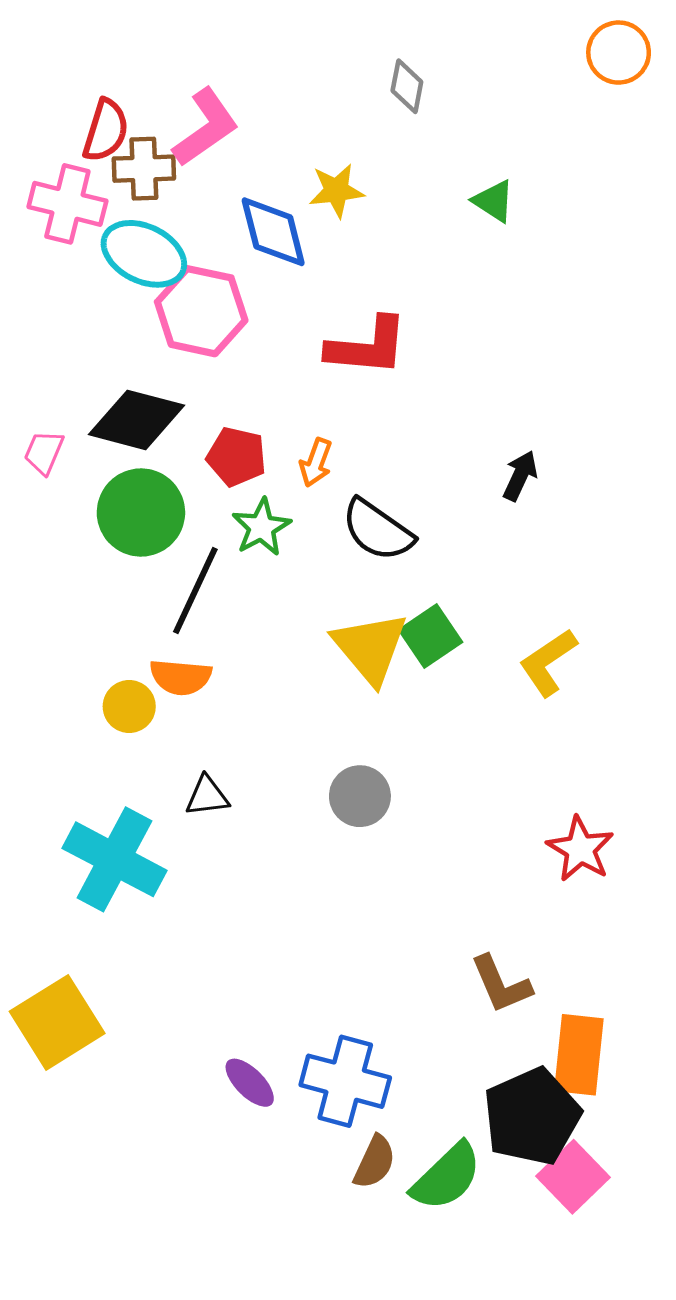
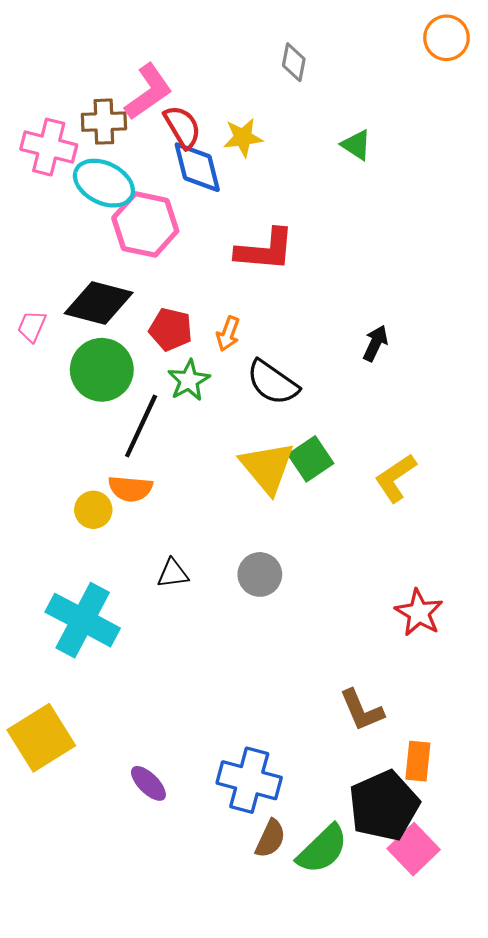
red semicircle: (106, 130) -> (182, 127), moved, turned -48
black triangle: (207, 796) -> (173, 573), moved
orange rectangle: (579, 1055) -> (418, 761), size x0.7
purple ellipse: (250, 1083) -> (148, 783), moved

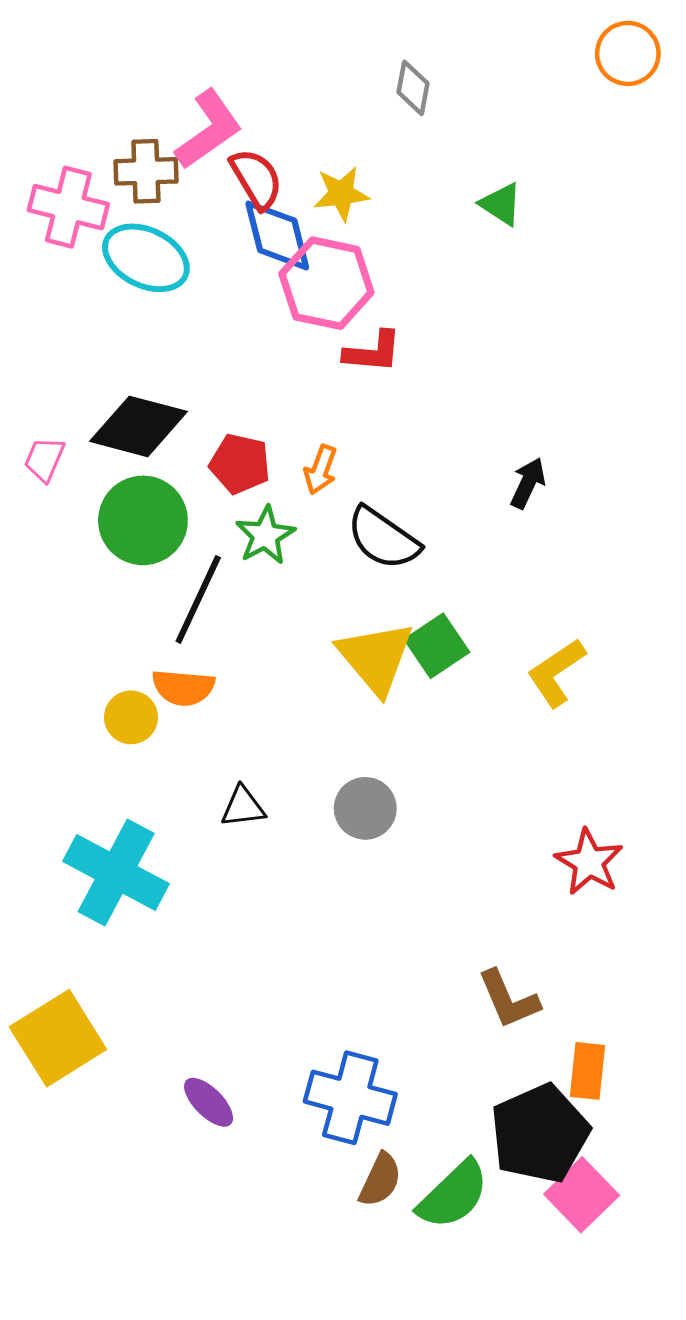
pink hexagon: (145, 224) -> (326, 283), moved
red L-shape: (265, 250) -> (373, 352), size x0.7

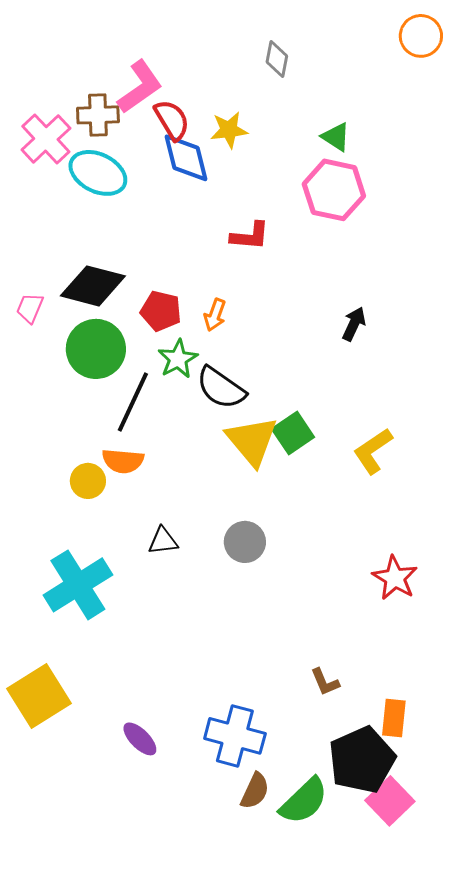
pink cross: (68, 207) -> (46, 139), turned 33
pink hexagon: (326, 283) -> (334, 190), moved
black semicircle: (383, 538) -> (221, 388), moved
cyan cross: (116, 873) -> (78, 585), turned 30
brown L-shape: (508, 999) -> (325, 682), moved, size x0.7

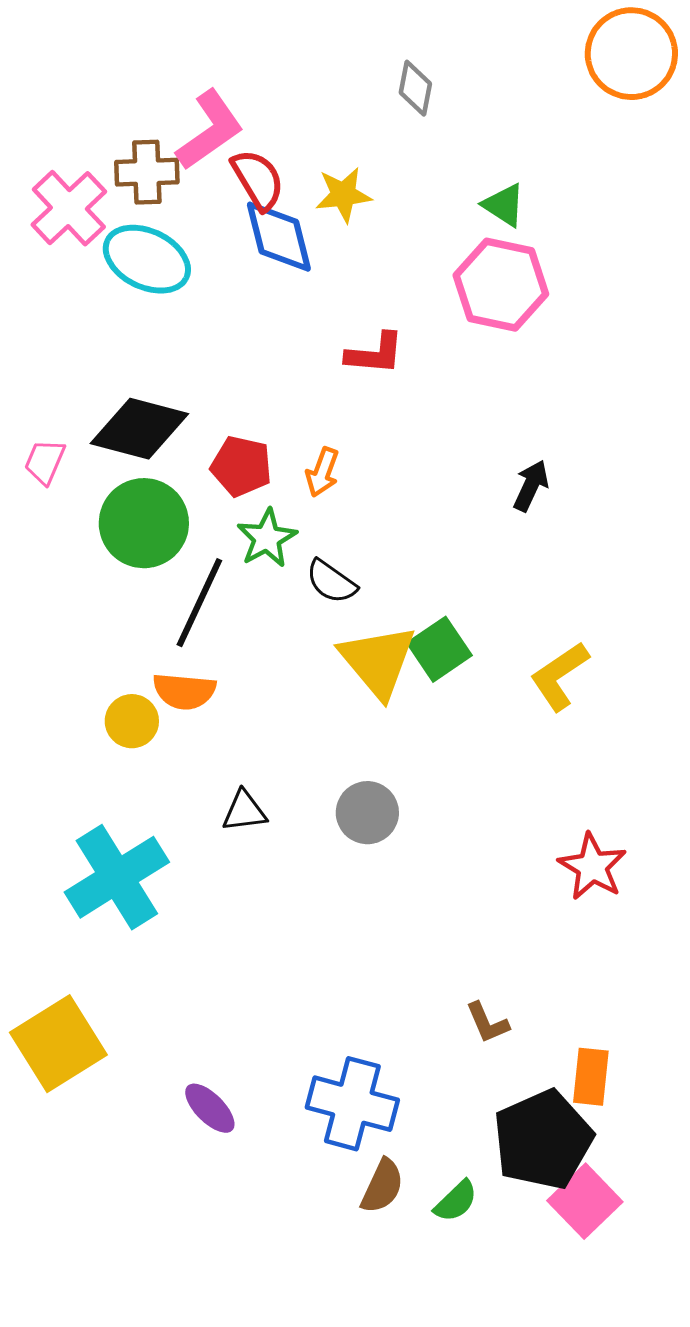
orange circle: (421, 36) -> (631, 54), size x1.4
black semicircle: (221, 388) -> (331, 582), size x0.7
green semicircle: (304, 801) -> (456, 1201), size x0.6

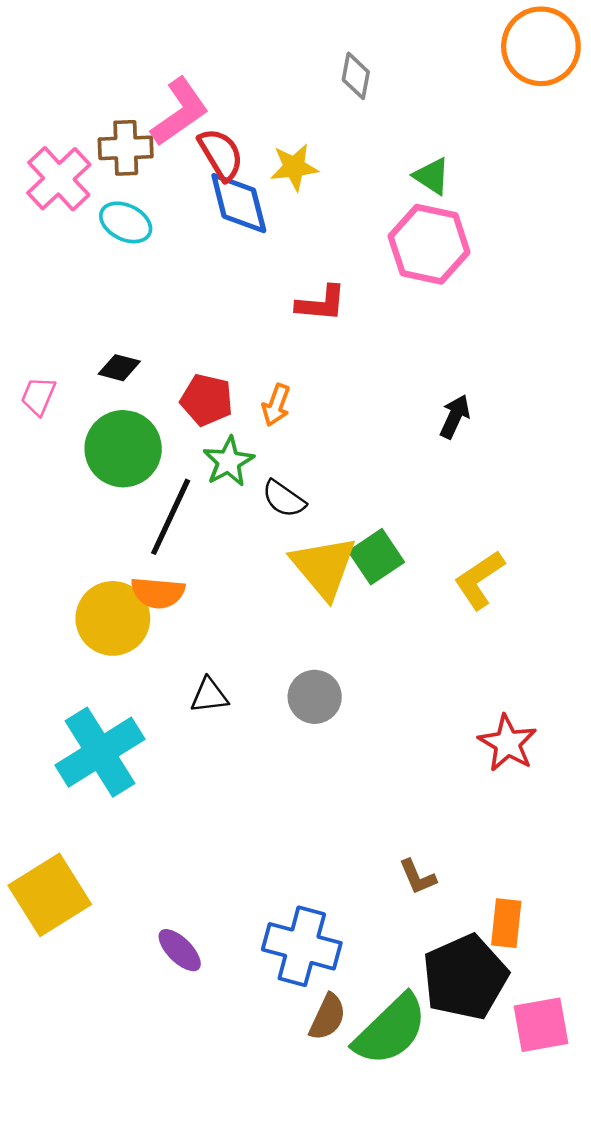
cyan ellipse: (147, 259) -> (126, 222), size x0.7
black diamond: (139, 429) -> (119, 368), size x0.5
yellow circle: (132, 721) -> (113, 618), size x1.6
green semicircle: (456, 1201) -> (391, 1030), size x2.0
pink square: (585, 1201) -> (541, 1025), moved, turned 34

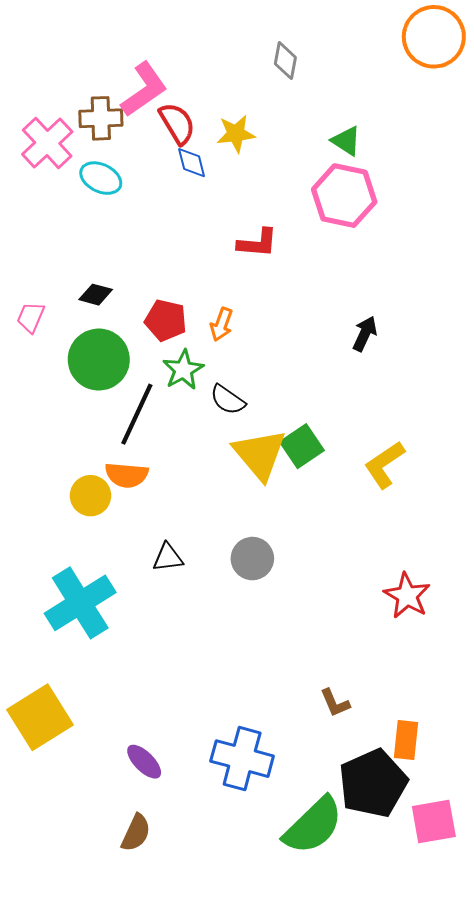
blue diamond: (239, 203) -> (192, 163), size x0.6
yellow circle: (113, 618) -> (90, 496), size x0.7
brown semicircle: (328, 1017) -> (136, 833), moved

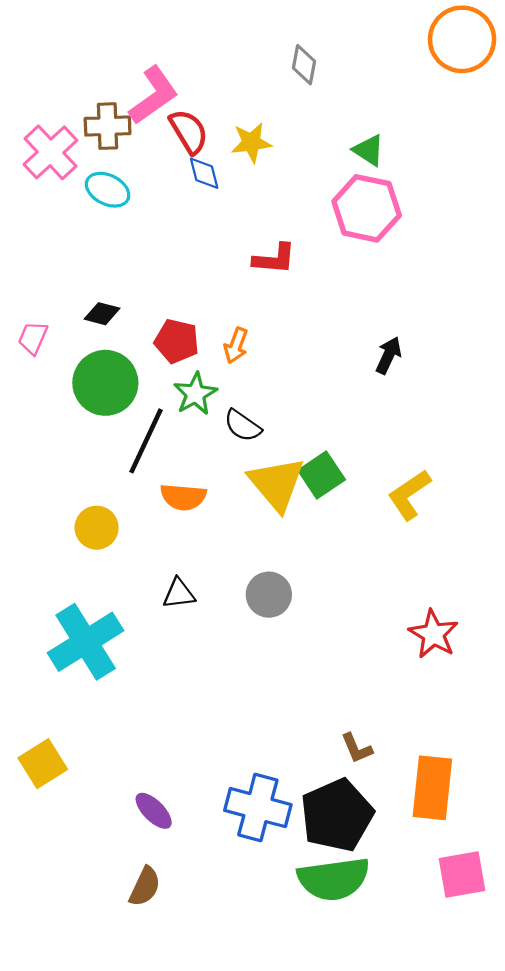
orange semicircle: (127, 475) -> (183, 497), moved
yellow square: (40, 717) -> (43, 764), size x0.7
orange rectangle: (406, 740) -> (432, 788), size x1.5
black pentagon: (373, 783) -> (337, 815), moved
green semicircle: (313, 826) -> (334, 879), turned 36

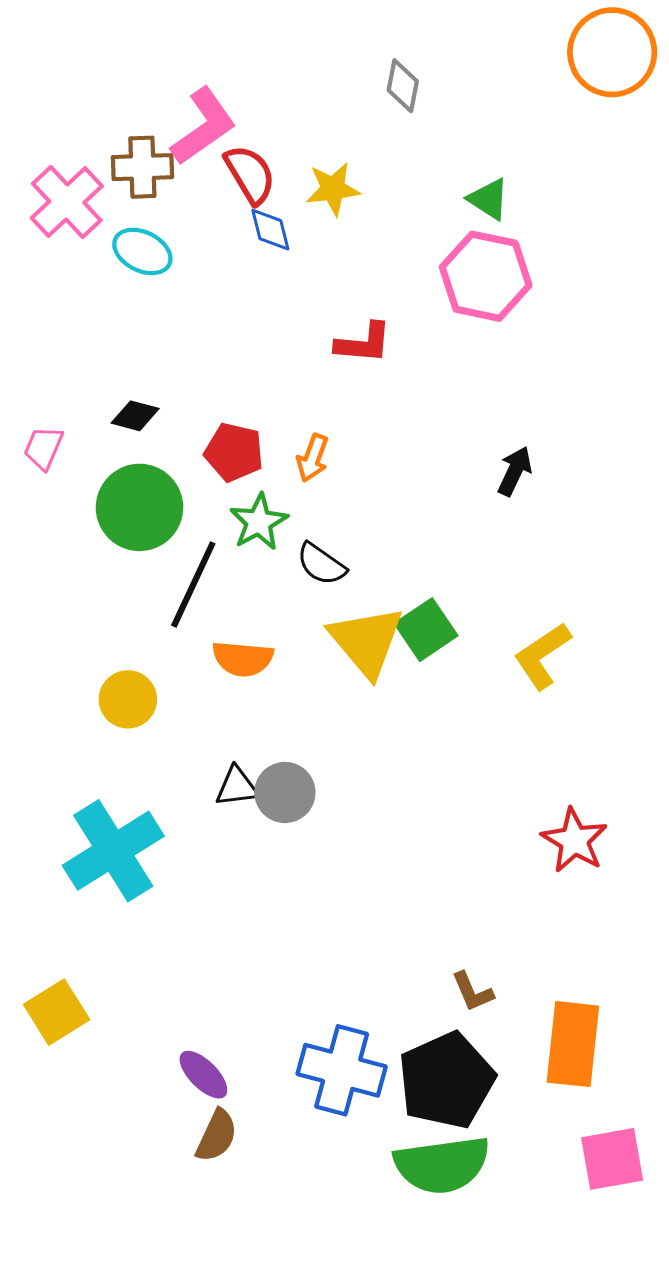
gray circle: (269, 595) -> (285, 792), moved
brown semicircle: (145, 887) -> (217, 1136), moved

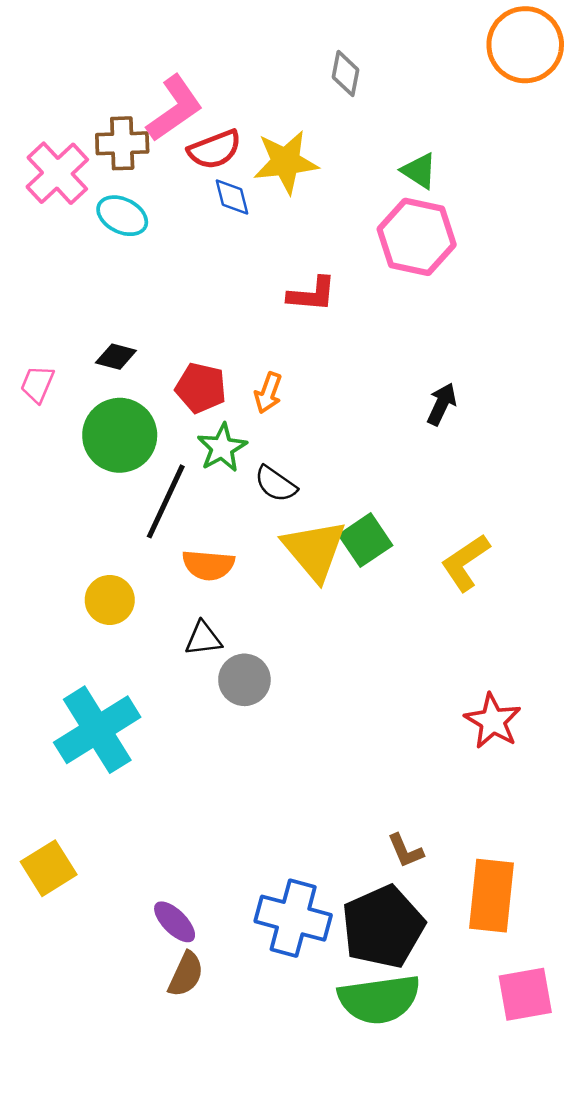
red semicircle: (250, 174) -> (215, 150), turned 100
yellow star: (333, 189) -> (286, 162), size x1.4
black triangle: (237, 787) -> (203, 639), moved

